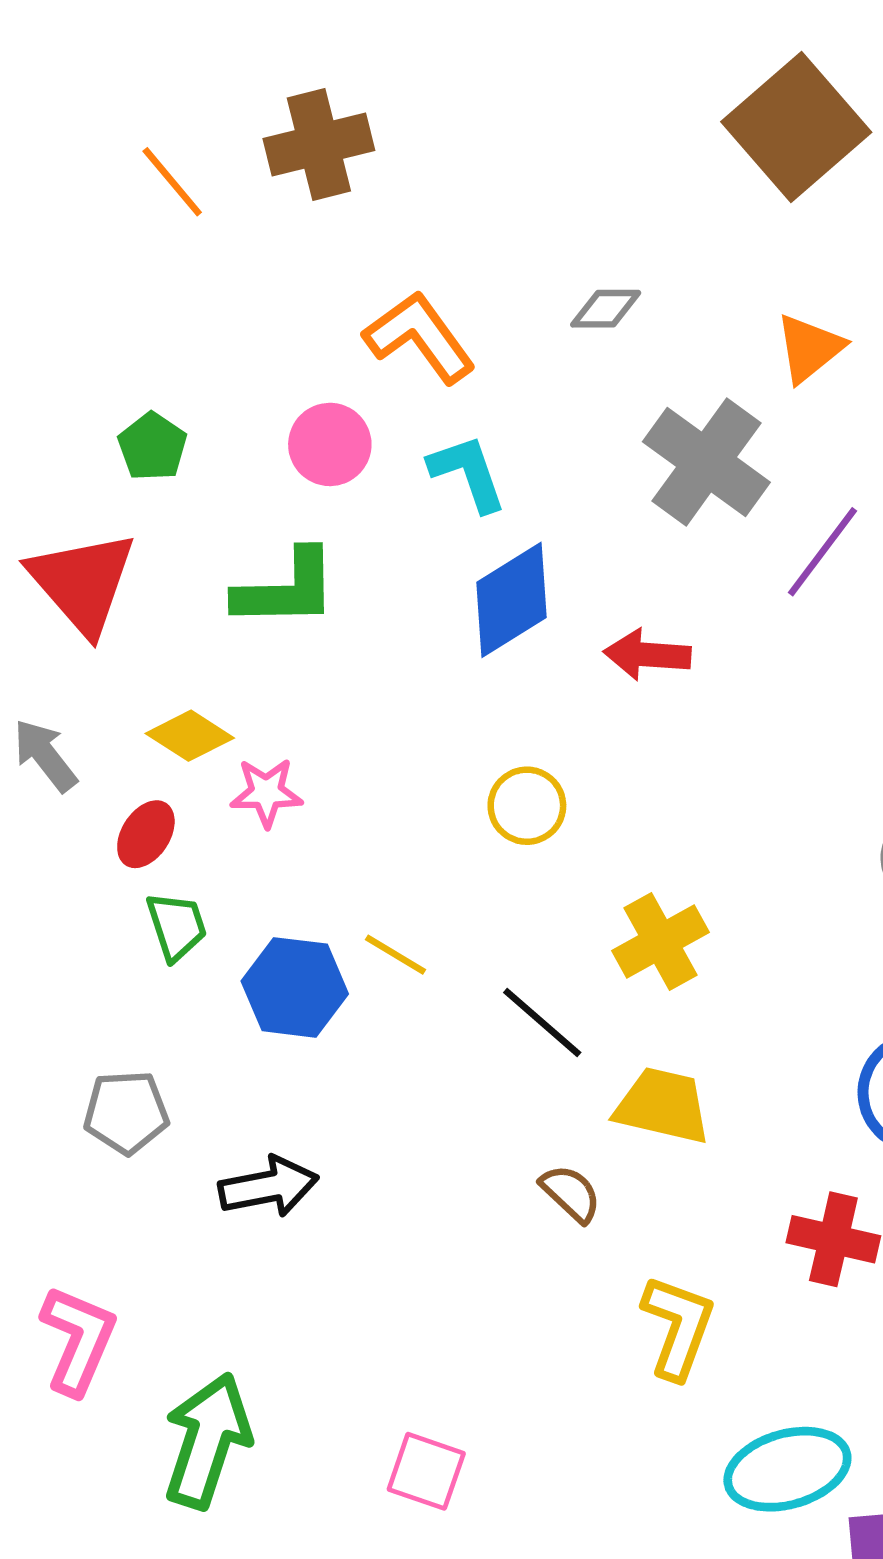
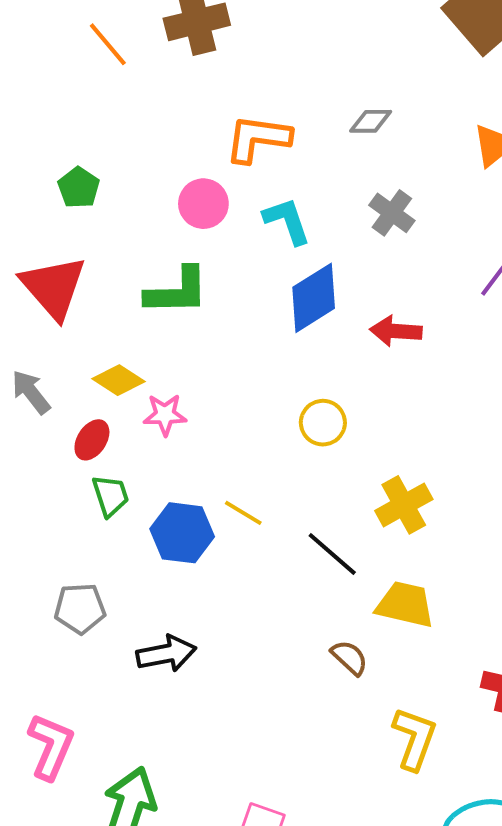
orange L-shape: (420, 337) -> (258, 139), turned -46
green pentagon: (152, 447) -> (79, 188), moved
gray cross: (706, 462) -> (392, 213), moved, size x0.6

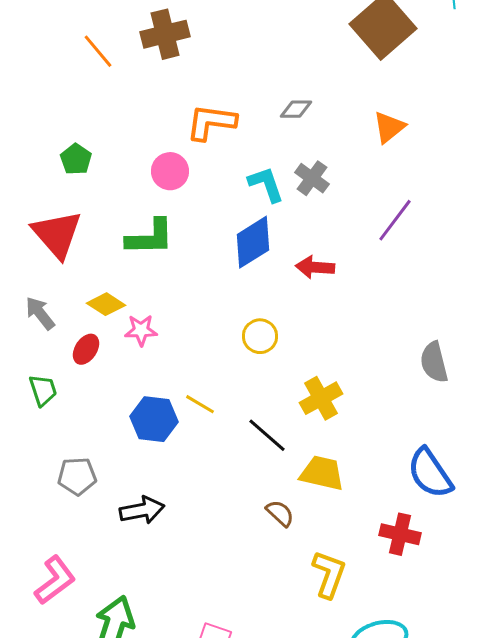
cyan L-shape: (287, 221) -> (266, 184), moved
green trapezoid: (111, 496) -> (43, 390), moved
pink L-shape: (51, 746) -> (55, 580), turned 30

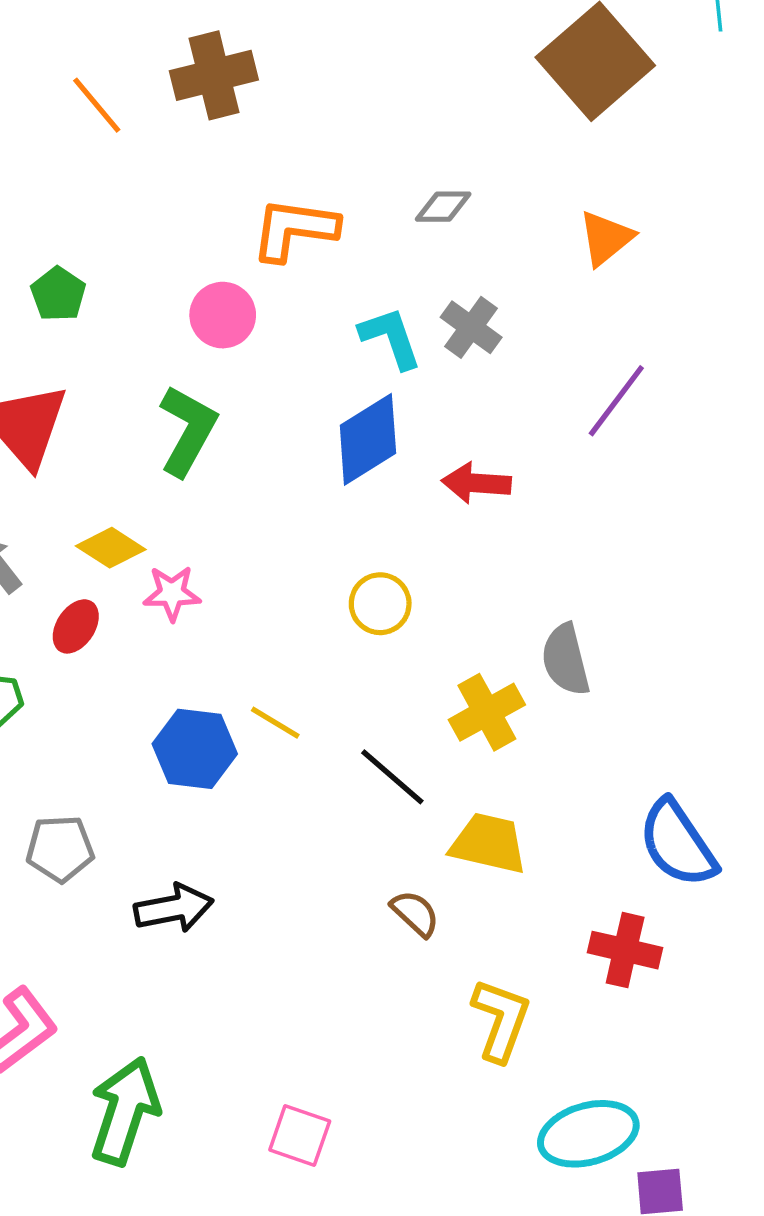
green L-shape: (150, 237) -> (188, 431), turned -60
gray semicircle: (434, 362) -> (566, 660), moved

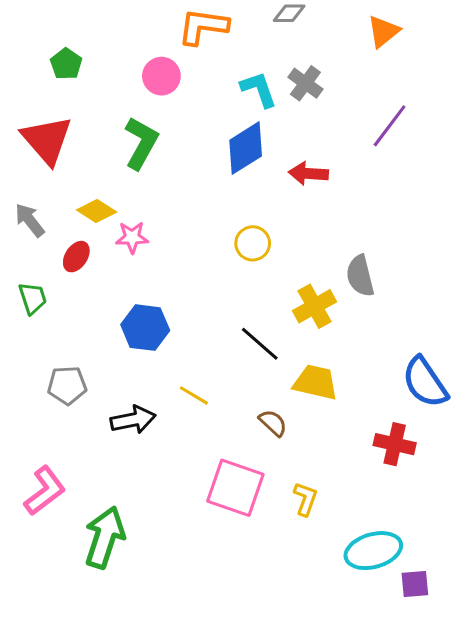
yellow line: (275, 723) -> (194, 395), moved
yellow L-shape: (501, 1020) -> (305, 499), moved, size x0.7
pink square: (300, 1136) -> (235, 488), moved, size x1.6

